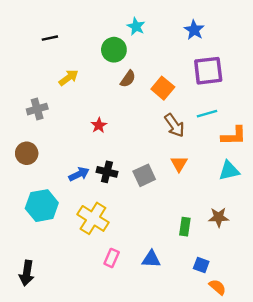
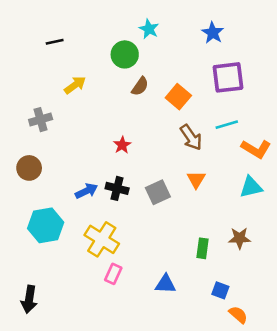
red star: (99, 125) -> (122, 145), moved
orange L-shape: (234, 136) -> (256, 149), turned 32
pink rectangle: (112, 258) -> (113, 274), moved

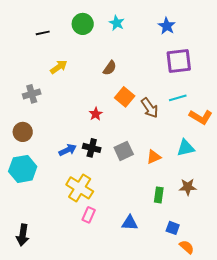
green circle: (125, 54) -> (83, 24), moved
orange square: (178, 97) -> (125, 97), moved
orange triangle: (196, 179) -> (154, 157), moved, turned 35
cyan triangle: (251, 187) -> (186, 148), moved
cyan hexagon: (46, 225) -> (23, 169), moved

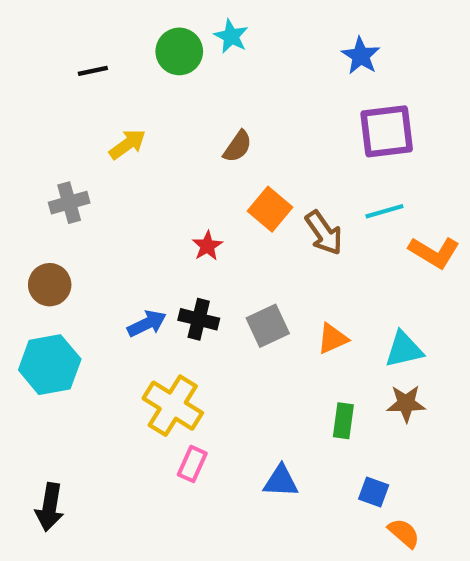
cyan star: (117, 23) -> (231, 36), moved
cyan triangle: (186, 148) -> (404, 349), moved

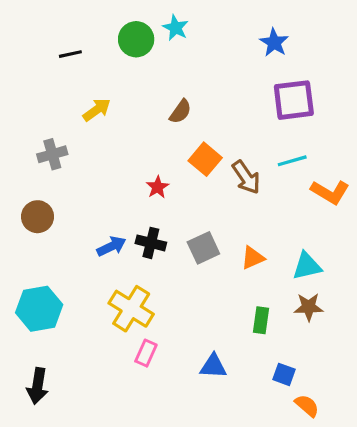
cyan hexagon: (50, 365) -> (39, 309), moved

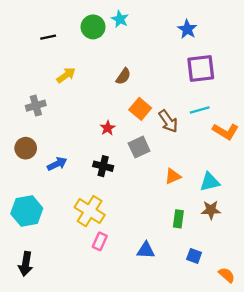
blue arrow: (111, 246) -> (57, 164), moved
gray square: (203, 248) -> (139, 147), moved
orange semicircle: (307, 406) -> (227, 275), moved

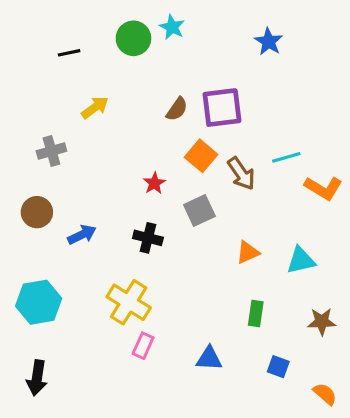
purple square: (201, 68) -> (222, 108), moved
brown star: (211, 210) -> (322, 322), moved

